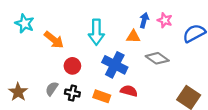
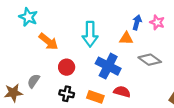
cyan star: (25, 24) -> (28, 17), moved
gray semicircle: (52, 89) -> (34, 81), moved
brown star: (18, 92) -> (13, 93), turned 30

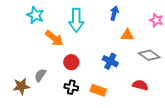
blue arrow: (137, 22) -> (114, 13), moved
cyan arrow: (90, 34) -> (76, 20), moved
blue cross: (108, 66) -> (110, 61), size x0.7
red semicircle: (122, 92) -> (140, 85), moved

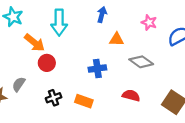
blue cross: (110, 61) -> (97, 69), turned -35
red circle: (71, 62) -> (47, 63), moved
black cross: (71, 87) -> (54, 98), turned -32

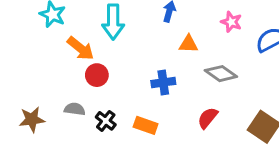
gray semicircle: (19, 84) -> (75, 109), moved, turned 64
red semicircle: (131, 96) -> (208, 118), turned -66
black cross: (54, 98) -> (106, 121), turned -32

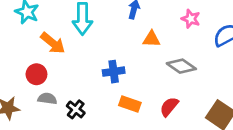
red circle: (97, 75) -> (36, 74), moved
blue cross: (163, 82) -> (114, 72), moved
orange rectangle: (146, 125) -> (130, 104), moved

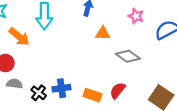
blue cross: (114, 72) -> (61, 88), moved
orange rectangle: (130, 104) -> (92, 95), moved

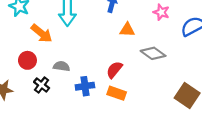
gray semicircle: (15, 84) -> (61, 66), moved
red semicircle: (118, 91) -> (114, 70), moved
black cross: (39, 93) -> (42, 85), moved

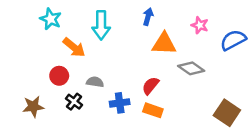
orange triangle: (127, 30) -> (164, 44), size x1.5

